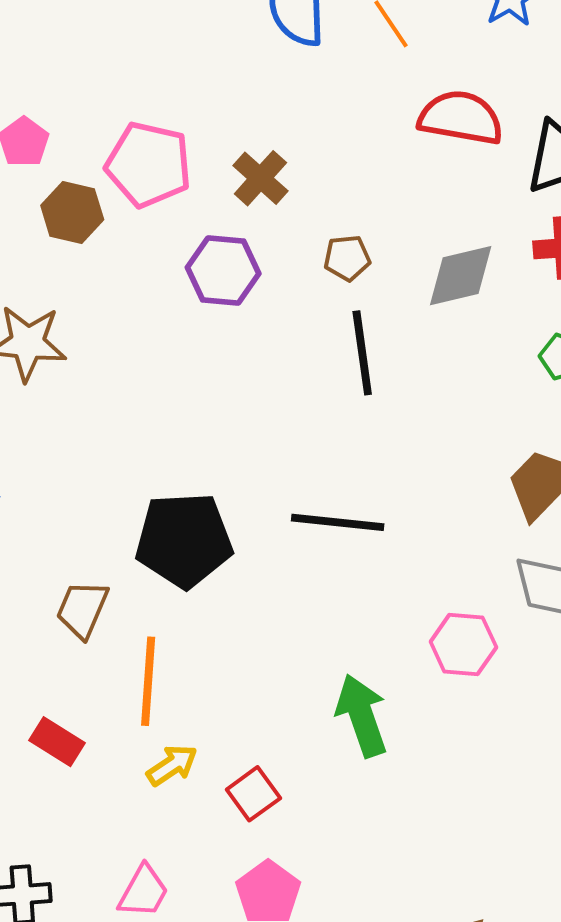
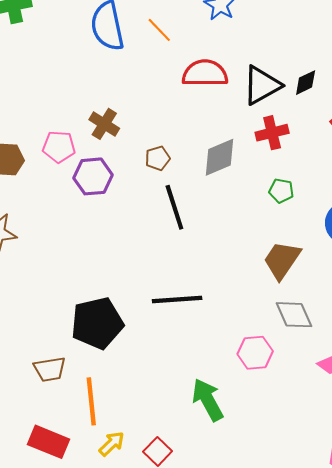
pink pentagon: (149, 165) -> (59, 147), moved, size x0.7
brown trapezoid: (82, 609) -> (50, 369), turned -112
red rectangle: (57, 742) -> (48, 442), size x1.4

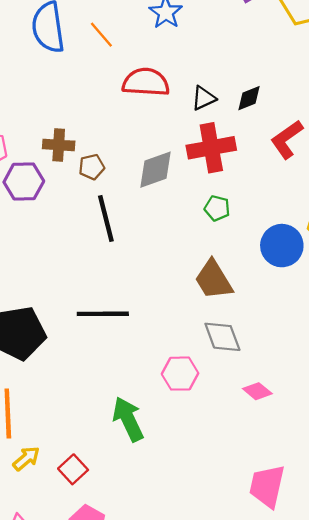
black triangle: (262, 85) -> (204, 98), size x0.6
brown cross: (104, 124) -> (59, 145), moved, turned -32
red cross: (272, 133) -> (211, 148), size x1.4
brown trapezoid: (282, 260) -> (213, 280), turned -69

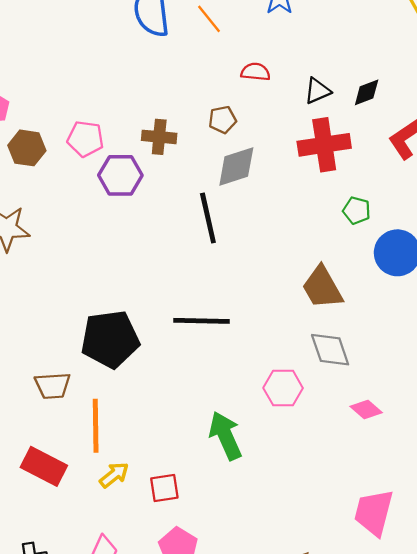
red semicircle: (146, 82) -> (255, 72), size x0.6
brown pentagon: (92, 167) -> (222, 120), moved
gray diamond: (156, 170) -> (236, 167), moved
green pentagon: (217, 208) -> (357, 210), moved
red square: (73, 469) -> (164, 488), turned 32

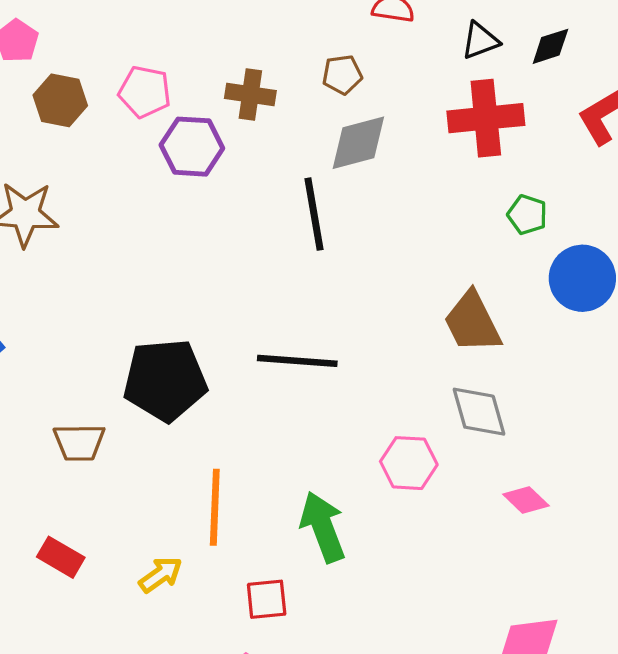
orange line: (96, 426) -> (215, 507), moved
red rectangle: (44, 466) -> (61, 557), size x0.7
red square: (164, 488) -> (267, 599), moved

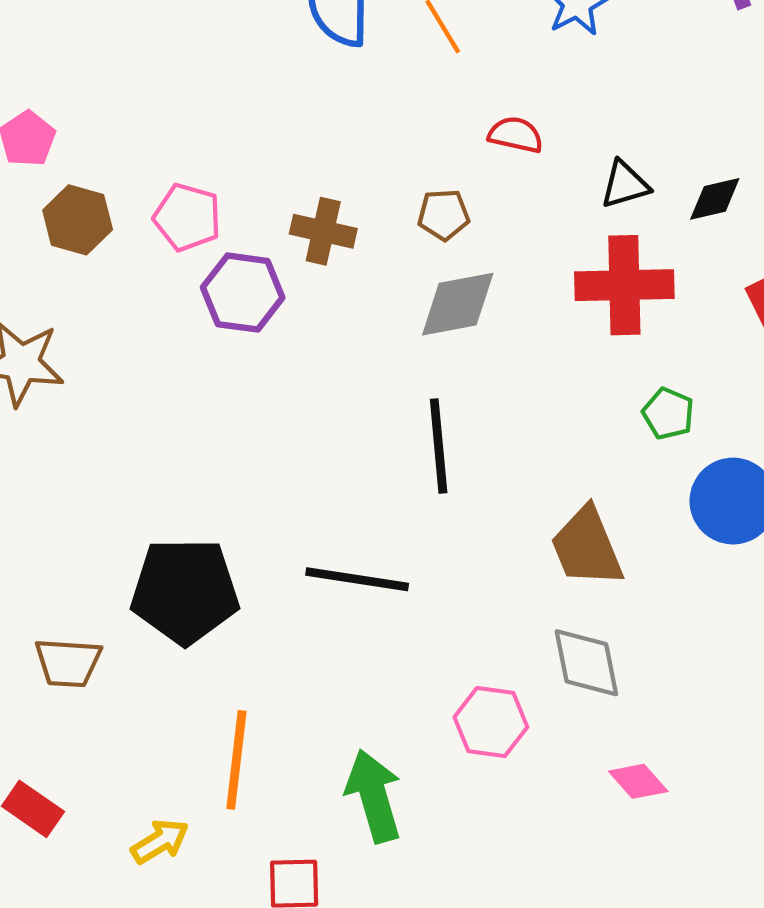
black line: (314, 214) -> (439, 446), moved

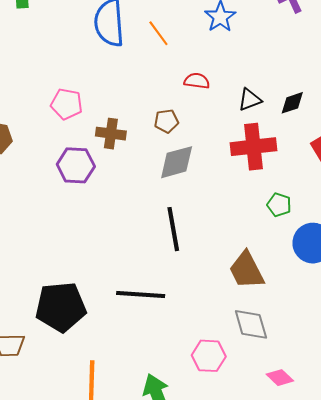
pink pentagon: (187, 217) -> (67, 104), moved

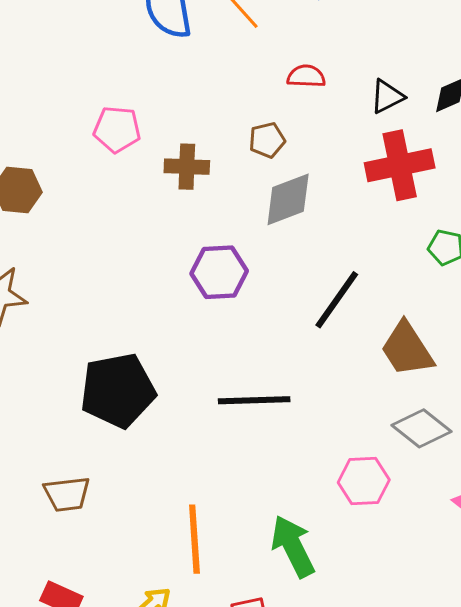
purple hexagon: (76, 165) -> (219, 272), moved
black line: (173, 229) -> (337, 300), moved, turned 51
black pentagon: (61, 307) -> (118, 390), moved
gray diamond: (251, 324) -> (421, 428), turned -30

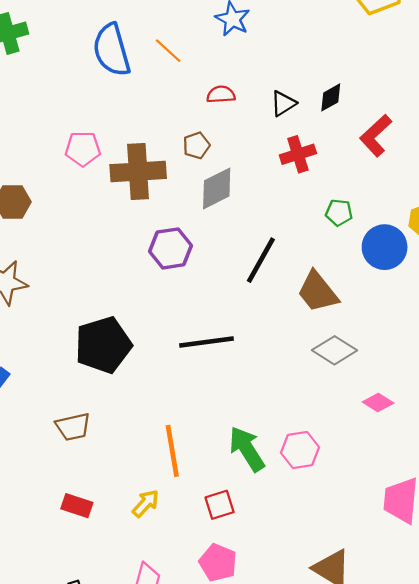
red cross: (400, 165) -> (298, 154), size x0.7
brown cross: (187, 167) -> (138, 172), size x1.6
pink hexagon: (364, 481) -> (300, 450), moved

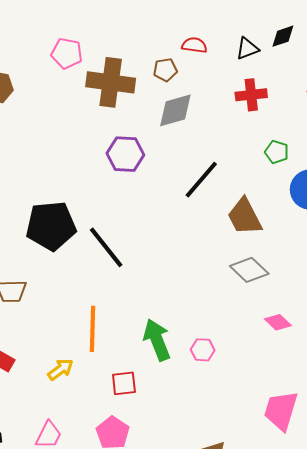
red semicircle: (221, 94) -> (194, 45), moved
black diamond: (331, 97) -> (283, 36), moved
black line: (206, 342) -> (106, 247), moved, turned 48
pink hexagon: (300, 450) -> (203, 350), size x0.7

